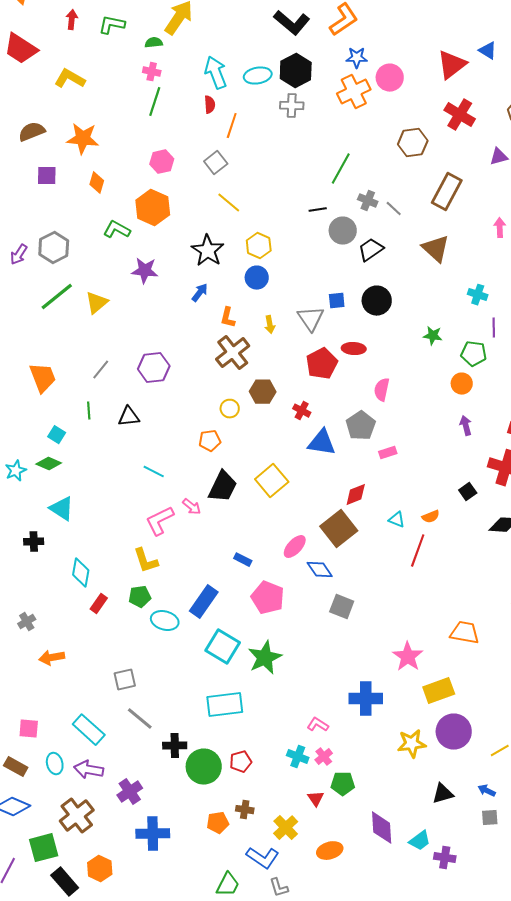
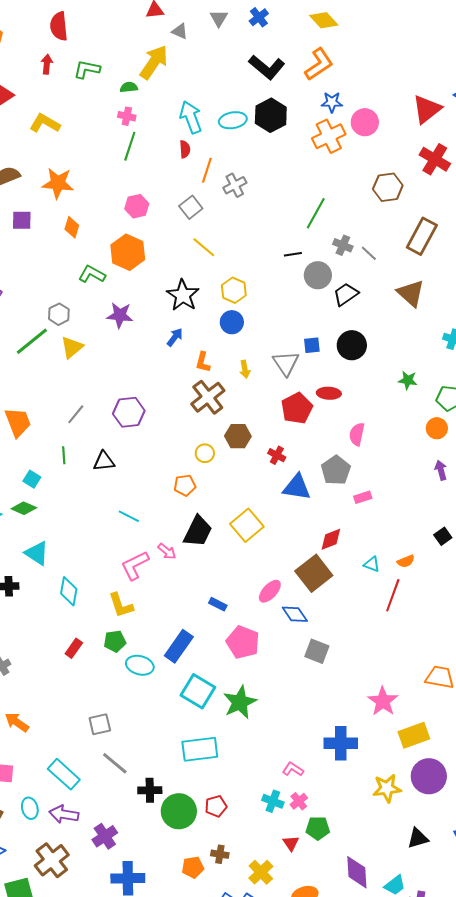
gray cross: (292, 106) -> (235, 185), moved, turned -30
gray hexagon: (54, 248) -> (59, 314), moved, size x0.7
cyan diamond: (81, 573) -> (69, 591), moved
orange arrow: (52, 658) -> (17, 722), moved, turned 45

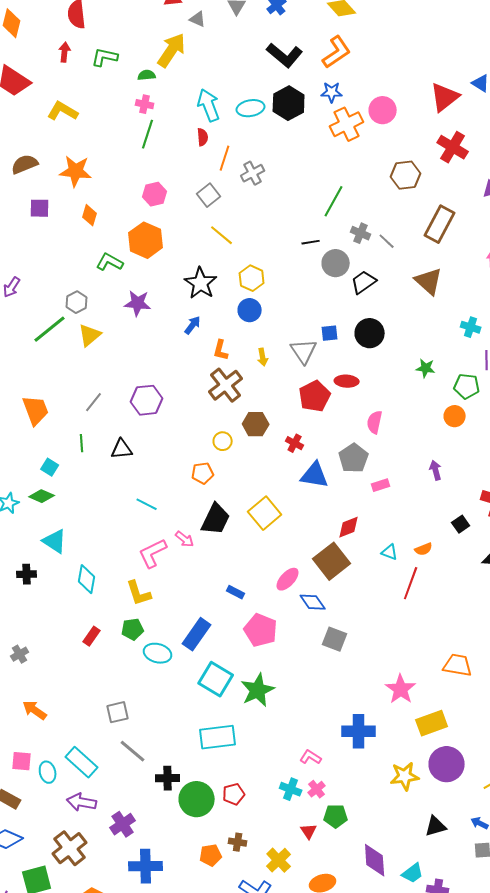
blue star: (332, 102) -> (332, 92), moved
purple arrow: (441, 470) -> (436, 470), moved
cyan ellipse: (30, 808) -> (48, 772), moved

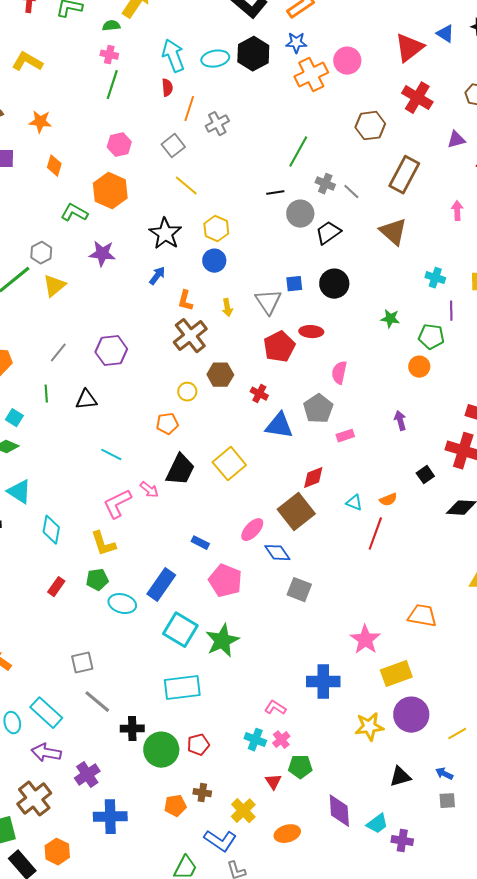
orange star: (76, 171) -> (40, 122), size x0.7

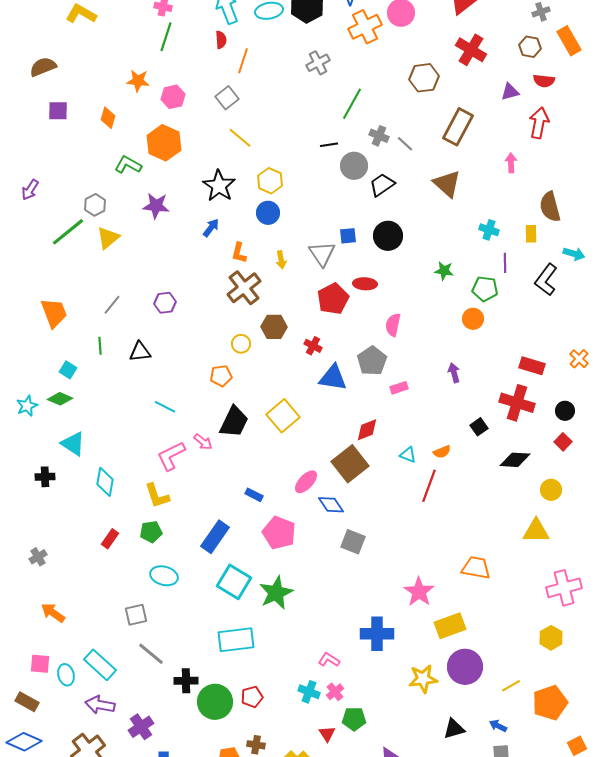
orange star: (40, 122) -> (138, 81), moved
gray cross: (217, 124) -> (318, 63), moved
purple hexagon: (111, 351) -> (165, 303), size x0.7
cyan ellipse: (122, 604) -> (164, 576), moved

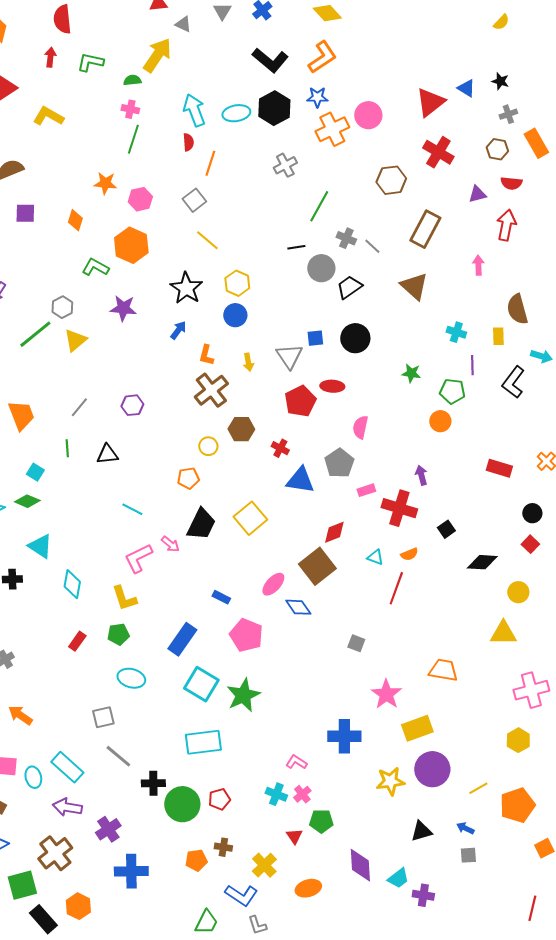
red cross: (517, 403) -> (399, 508), moved
gray square: (353, 542) -> (356, 643), moved, size x0.7

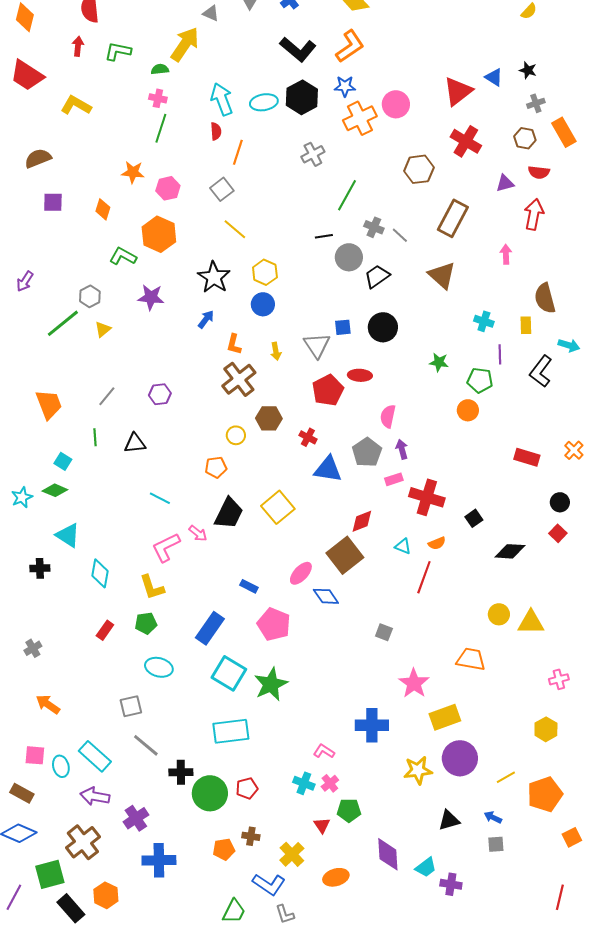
yellow triangle: (75, 340) -> (103, 329), size x0.7
purple arrow: (421, 475) -> (402, 449), moved
yellow circle: (518, 592) -> (499, 614), moved
pink cross: (531, 690) -> (559, 679), size x0.6

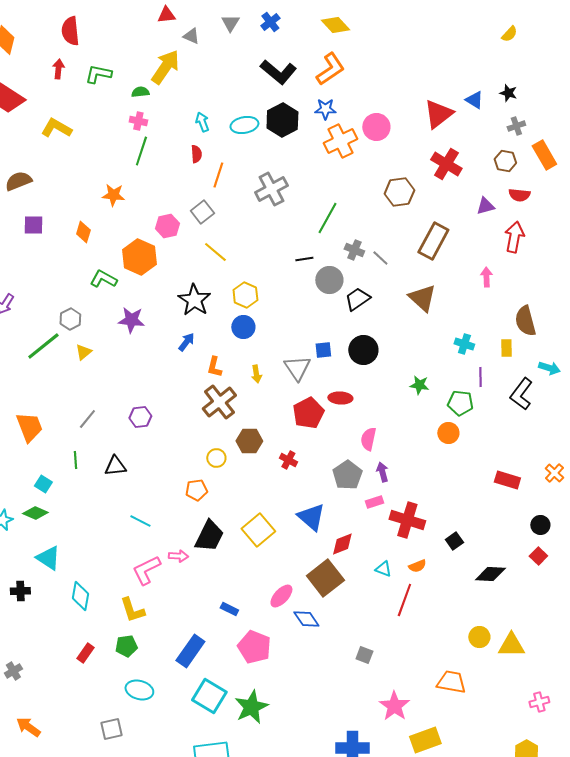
cyan arrow: (222, 99) -> (202, 122), size x0.6
gray cross: (313, 154) -> (271, 189), moved, size x1.4
pink hexagon: (168, 188) -> (167, 226), moved
blue triangle: (328, 469) -> (311, 517), moved, turned 32
pink arrow: (198, 533) -> (178, 556), turned -36

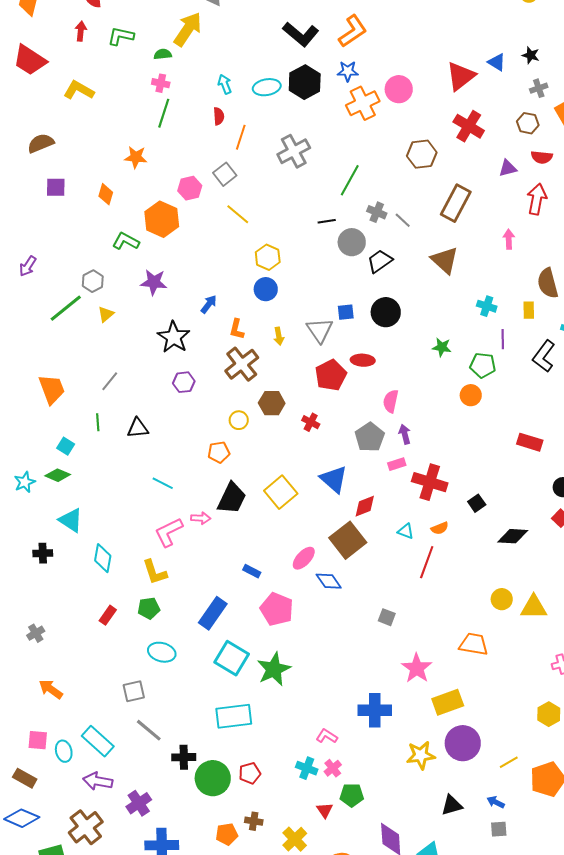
black star: (194, 300) -> (174, 337), moved
purple hexagon: (140, 417) -> (184, 382), moved

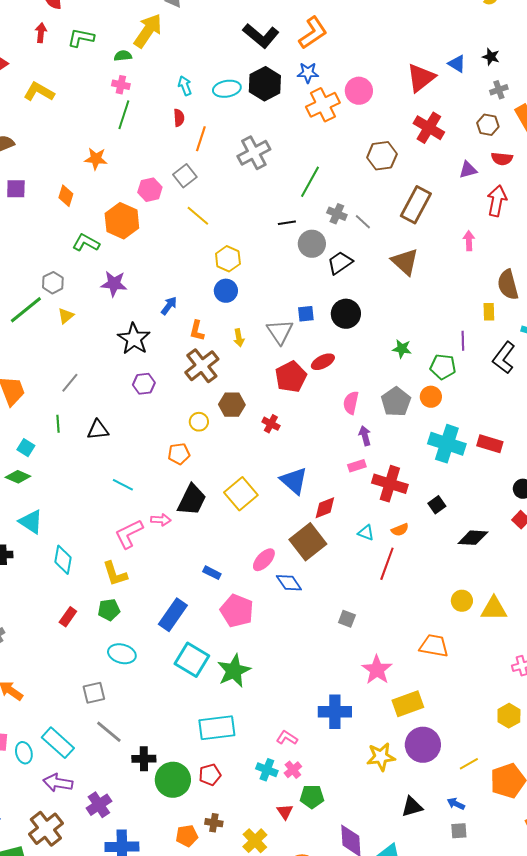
cyan cross: (487, 306) -> (447, 444), moved, size x1.8
red ellipse: (363, 360) -> (323, 362), turned -30
gray pentagon: (370, 437) -> (396, 402), moved
cyan rectangle: (234, 716) -> (217, 728), moved

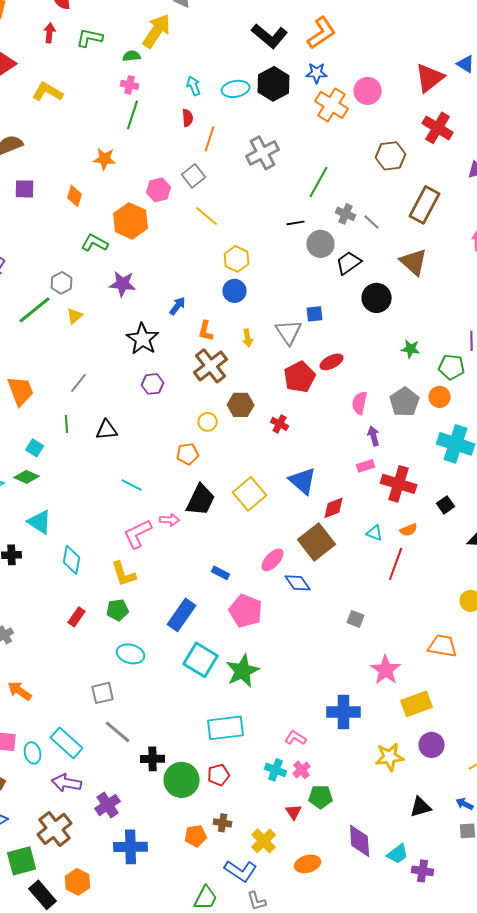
orange cross: (323, 105) -> (332, 105), turned -32
black circle: (346, 314) -> (377, 298), moved
purple circle: (423, 745) -> (432, 745), size x0.7

